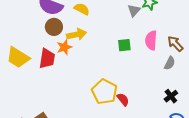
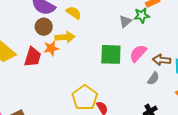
pink semicircle: (151, 40) -> (138, 53), turned 30
brown arrow: (175, 44) -> (162, 60), turned -48
green square: (124, 45) -> (111, 54), size x1.6

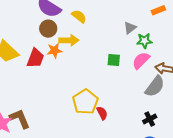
green star: (142, 15) -> (144, 41), moved
green square: (111, 54) -> (114, 60), size x0.6
gray semicircle: (153, 78) -> (155, 86), size x1.6

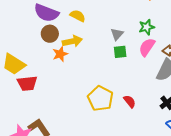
gray triangle: (130, 28) -> (117, 34), moved
red trapezoid: (35, 58) -> (27, 83), moved, turned 75
red semicircle: (102, 113) -> (130, 101), moved

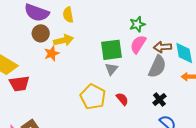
yellow semicircle: (78, 16) -> (68, 15), turned -126
gray triangle: (117, 34) -> (111, 69), moved
green square: (120, 52) -> (112, 50), size x1.6

